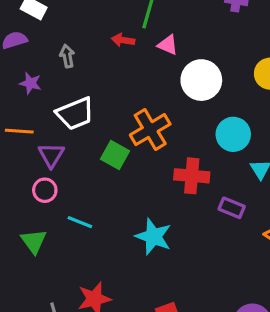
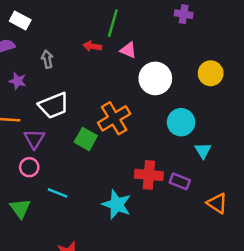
red cross: (192, 176) -> (149, 175), moved

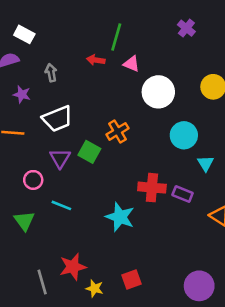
purple cross: (184, 14) -> (186, 28), turned 30
orange cross: (114, 118) -> (117, 131), size x0.7
purple triangle: (34, 139) -> (60, 158), moved

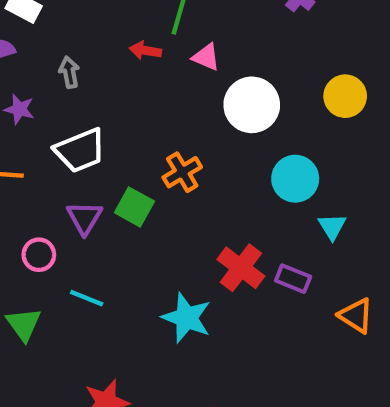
red cross: (152, 188) -> (241, 268), turned 32

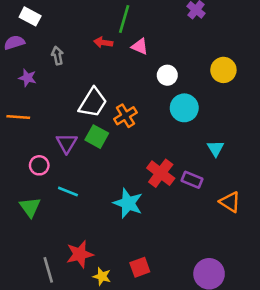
white circle: (252, 105) -> (167, 75), size x0.6
white trapezoid: (80, 150) -> (93, 103), moved, turned -36
cyan circle: (295, 179) -> (184, 108), moved

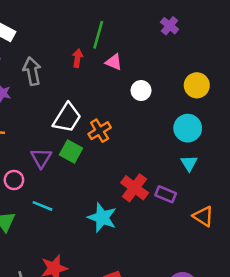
red arrow: (103, 43) -> (77, 58), turned 90
gray arrow: (57, 56) -> (32, 71), size x1.5
cyan circle: (184, 108) -> (188, 128), moved

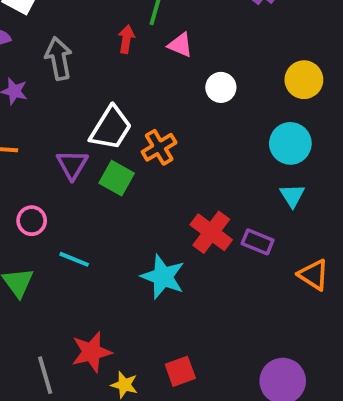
purple triangle: (41, 158) -> (72, 165), moved

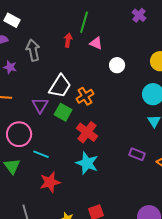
pink circle: (32, 221) -> (19, 134), size x1.6
red cross: (211, 232) -> (87, 132), moved
purple rectangle: (258, 242) -> (137, 154), moved
red star: (91, 352) -> (50, 182), moved

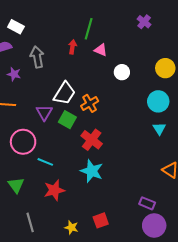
purple rectangle: (137, 154) -> (147, 203), moved
green triangle: (12, 166) -> (16, 185), moved

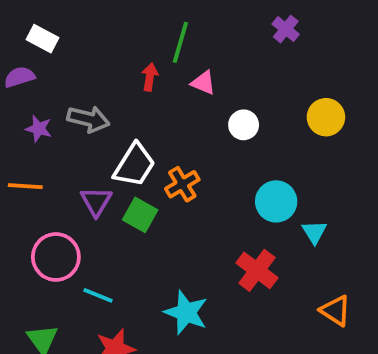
gray arrow: (37, 57) -> (88, 119), moved, turned 115
cyan circle: (158, 101) -> (276, 201), moved
red cross: (92, 140) -> (257, 270), moved

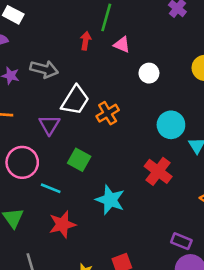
green square: (140, 215) -> (79, 160), moved

